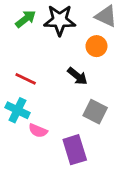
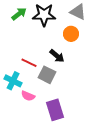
red line: (26, 79) -> (29, 63), moved
gray square: (95, 112) -> (47, 75), moved

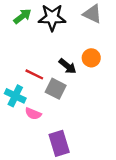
orange circle: (71, 34) -> (91, 58), moved
purple rectangle: (55, 110) -> (59, 143), moved

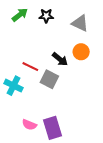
gray triangle: (92, 14) -> (80, 23), moved
black star: (52, 18) -> (46, 16), size x0.6
pink semicircle: (33, 114) -> (29, 125), moved

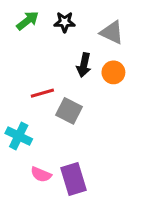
black arrow: (60, 59) -> (84, 65), moved, turned 63
red line: (30, 67) -> (42, 93), turned -42
cyan cross: (13, 86) -> (19, 136), moved

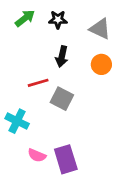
black arrow: (84, 65) -> (62, 57), moved

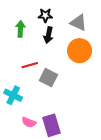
green arrow: (25, 18) -> (20, 29), moved, turned -49
black arrow: (62, 57) -> (48, 35), moved
orange circle: (101, 64) -> (80, 51), size x1.5

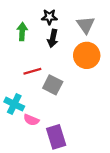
gray triangle: (79, 23) -> (86, 25), turned 30
pink semicircle: (29, 122) -> (31, 120), moved

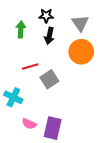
gray square: (53, 85) -> (49, 79), turned 30
pink semicircle: (31, 120) -> (29, 124), moved
purple rectangle: (56, 137) -> (53, 128), turned 30

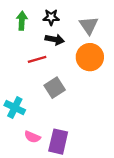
green arrow: (21, 29) -> (22, 21), moved
black arrow: (49, 36) -> (55, 40), turned -91
red line: (30, 67) -> (37, 59), moved

